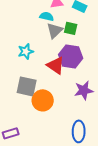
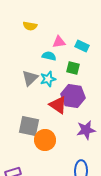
gray triangle: (55, 30) -> (30, 78), moved
cyan star: (26, 51) -> (48, 79), moved

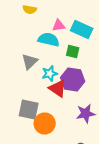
cyan rectangle: (82, 46) -> (82, 30), size x1.5
cyan semicircle: (49, 56) -> (49, 40), size x1.5
cyan star: (48, 79) -> (50, 74), moved

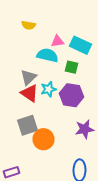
red triangle: (58, 88) -> (30, 93), moved
gray square: (29, 110) -> (28, 125), turned -30

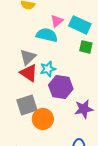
pink triangle: (58, 41) -> (57, 21), turned -32
green square: (72, 67) -> (86, 47), moved
purple hexagon: (72, 95) -> (61, 87), moved

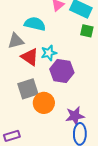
cyan semicircle: (47, 35) -> (35, 24), moved
gray triangle: (28, 57) -> (16, 41), moved, turned 30
purple star: (84, 109) -> (75, 116), moved

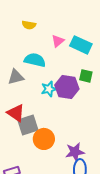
green square: (87, 31) -> (86, 76), moved
red triangle: (30, 57) -> (16, 113), moved
purple hexagon: (62, 71) -> (67, 87), moved

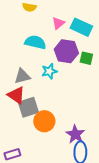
gray triangle: (16, 77) -> (22, 76), moved
purple hexagon: (67, 87) -> (66, 51), moved
purple star: (75, 152) -> (75, 134), turned -30

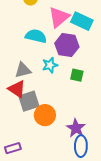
pink triangle: (58, 23) -> (59, 17), size x1.6
green square: (86, 58) -> (77, 75), moved

